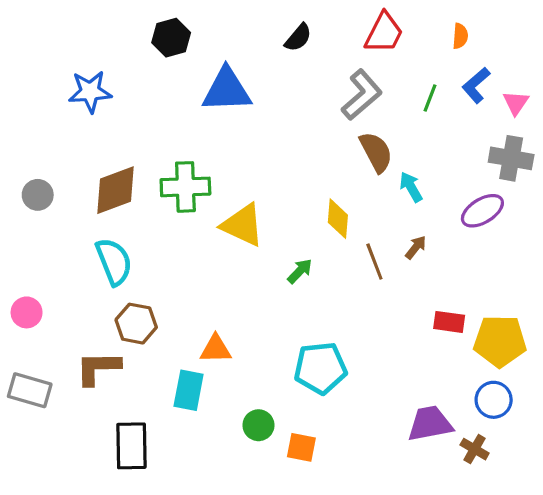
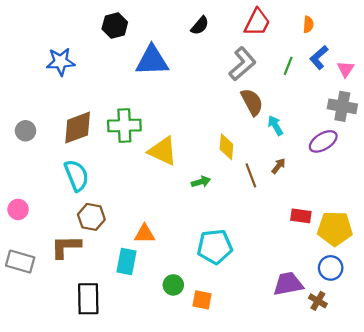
green arrow: (300, 271) -> (201, 182), turned 30

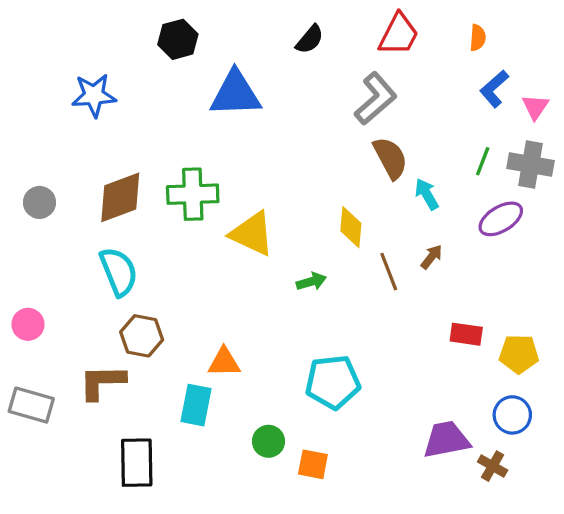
green line: (288, 66) -> (483, 161), moved
yellow pentagon: (335, 229) -> (519, 354), size x0.7

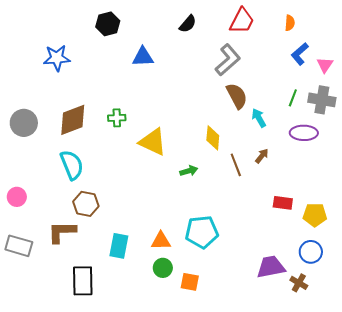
blue triangle: (236, 94) -> (143, 57), size x0.7
green cross: (193, 194) -> (117, 118), size x0.6
gray circle: (40, 202) -> (24, 123), size x1.4
purple ellipse: (501, 219) -> (304, 133), turned 32
orange triangle: (224, 362) -> (161, 241), moved

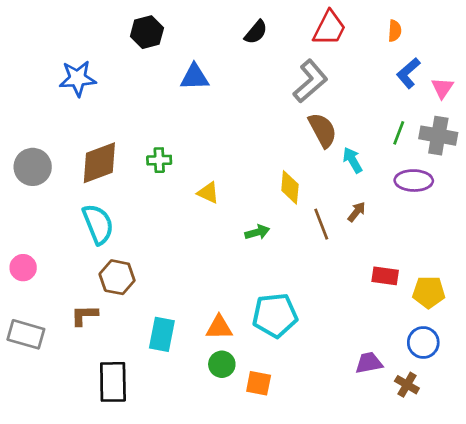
yellow triangle: (153, 142) -> (208, 193), size x0.6
brown L-shape: (62, 232) -> (84, 315), size x0.7
purple trapezoid: (271, 267) -> (369, 363), size x0.7

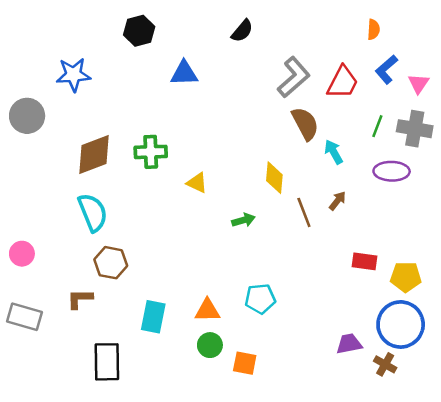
red trapezoid: (329, 28) -> (343, 82), moved
green cross: (159, 160) -> (151, 152), size x1.4
gray circle: (33, 167) -> (27, 116), moved
cyan pentagon: (275, 315) -> (260, 299), size x0.7
blue circle: (423, 342) -> (401, 324), size x1.6

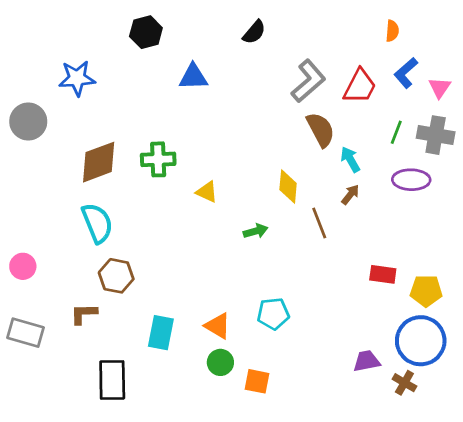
brown arrow: (337, 201) -> (350, 195), moved
orange triangle: (207, 310) -> (218, 326), turned 32

